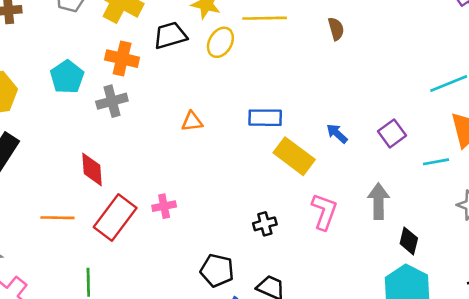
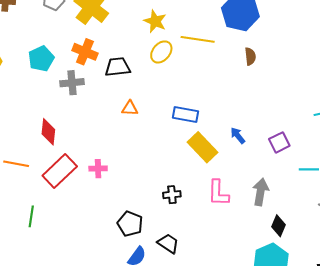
black trapezoid: (170, 35) -> (118, 67), moved
pink L-shape: (324, 212) -> (218, 193), turned 152

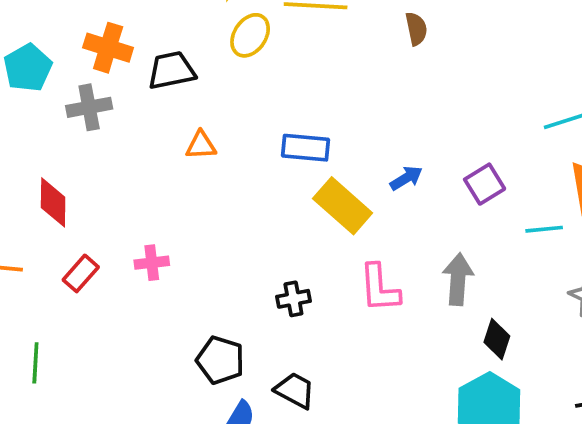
blue arrow: (238, 136) -> (406, 178), turned 102
red rectangle: (60, 171) -> (81, 273), size x0.6

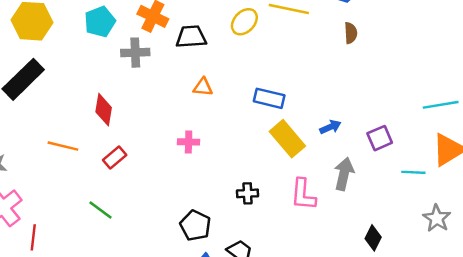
pink cross: (152, 263) -> (189, 142), moved
gray arrow: (458, 279) -> (344, 174), moved
green line: (35, 363) -> (101, 210), moved, turned -65

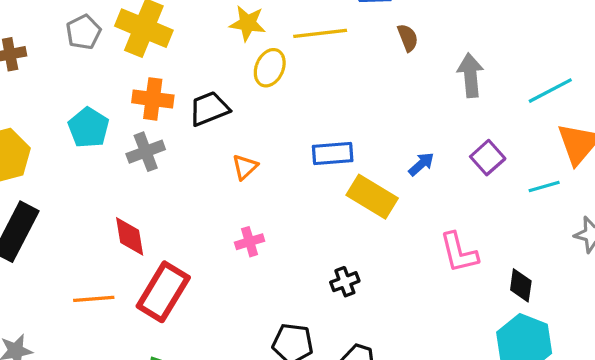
orange triangle: (203, 87) -> (245, 167), turned -30
red rectangle: (115, 157) -> (163, 292), size x1.8
gray arrow: (344, 174) -> (470, 75), moved
pink L-shape: (303, 195) -> (459, 253), moved

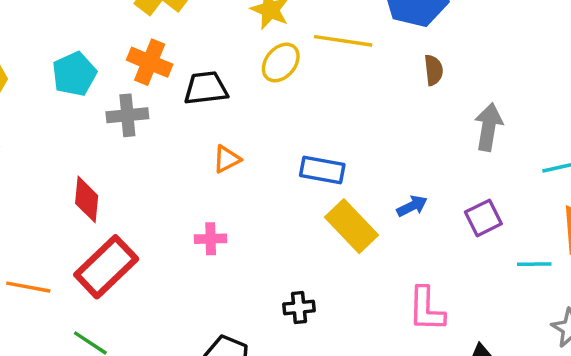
orange line: (94, 299) -> (28, 287), moved

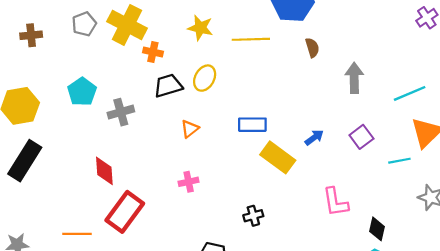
orange cross: (150, 62) -> (153, 52), moved, size x0.7
yellow ellipse: (281, 63) -> (205, 78), moved

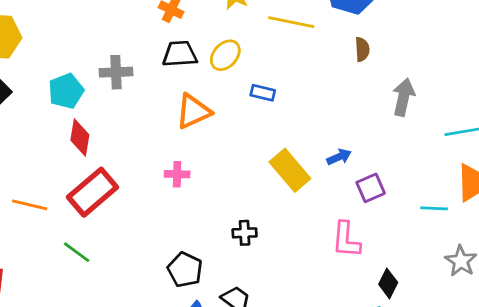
cyan pentagon: (82, 92) -> (66, 91), moved
blue rectangle: (252, 125) -> (263, 93), moved, size x0.7
orange triangle: (190, 129) -> (193, 111), size x1.6
purple square: (361, 137) -> (371, 188), moved

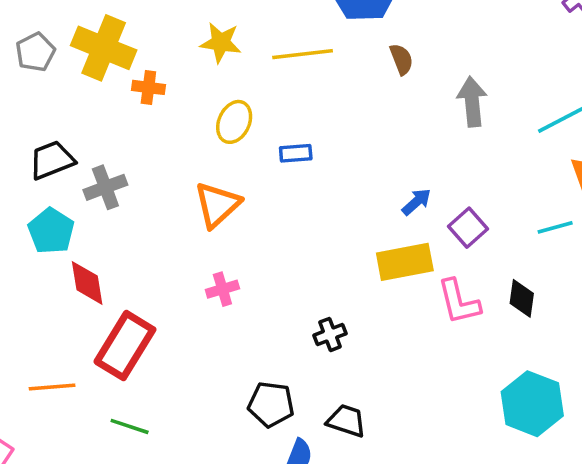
black trapezoid: (180, 54) -> (52, 160), moved
yellow rectangle: (290, 170) -> (405, 262), moved, turned -42
black diamond: (388, 283) -> (522, 298), moved

